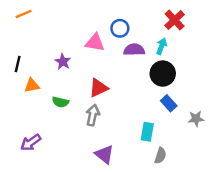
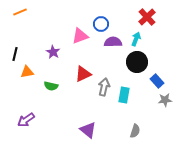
pink triangle: (95, 43) -> (80, 36), turned -30
blue rectangle: (169, 103) -> (157, 81), moved
gray arrow: (93, 115) -> (104, 87), moved
cyan rectangle: (147, 132) -> (124, 95), moved

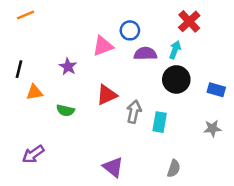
blue rectangle: (157, 81) -> (216, 90), moved, turned -32

